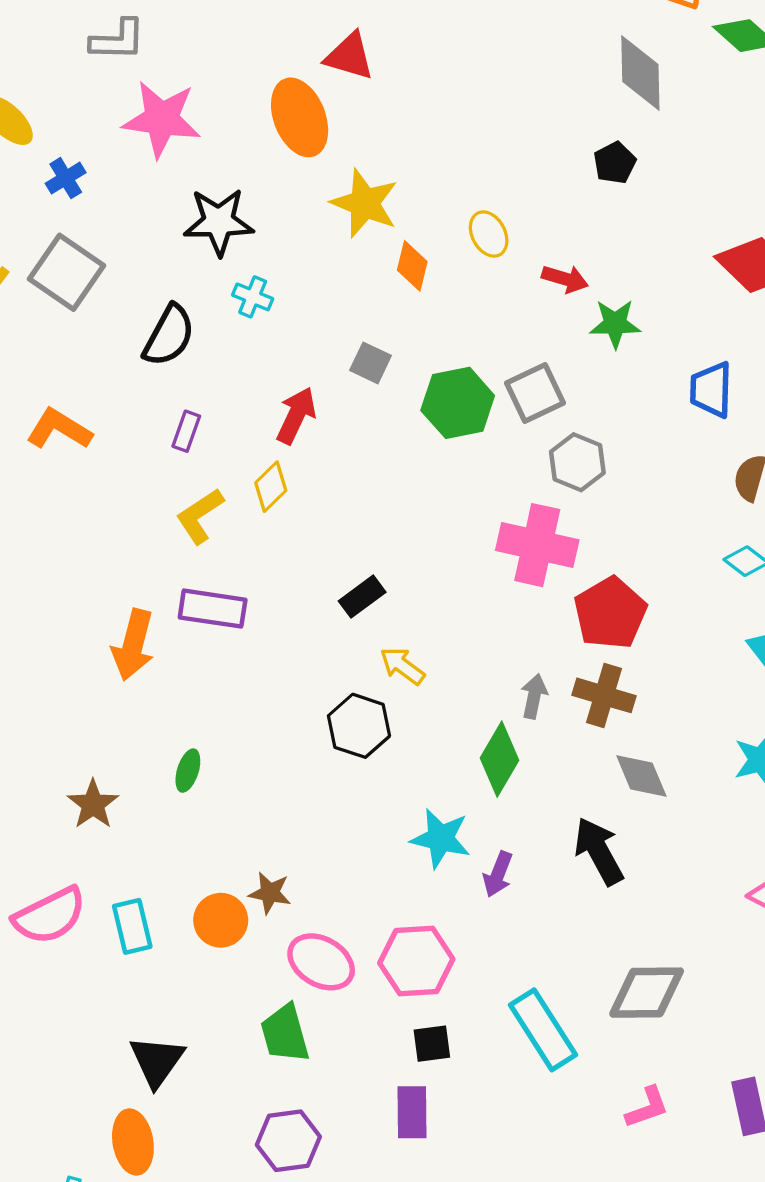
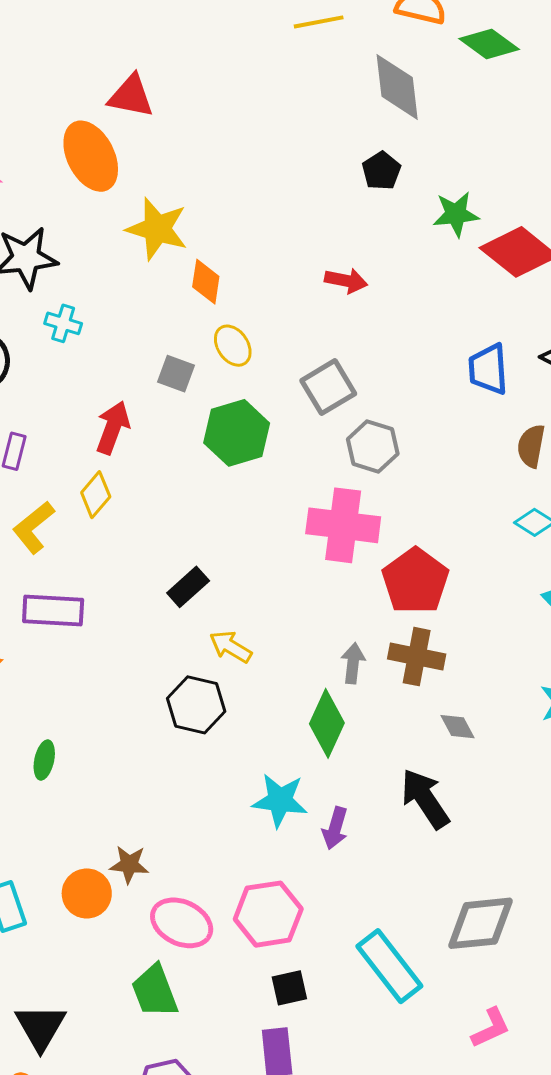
yellow ellipse: (489, 234) -> (233, 346), moved
green star: (615, 324) -> (456, 214), moved
green hexagon: (458, 403) -> (237, 433), moved
gray diamond: (641, 776) -> (458, 727), size x0.7

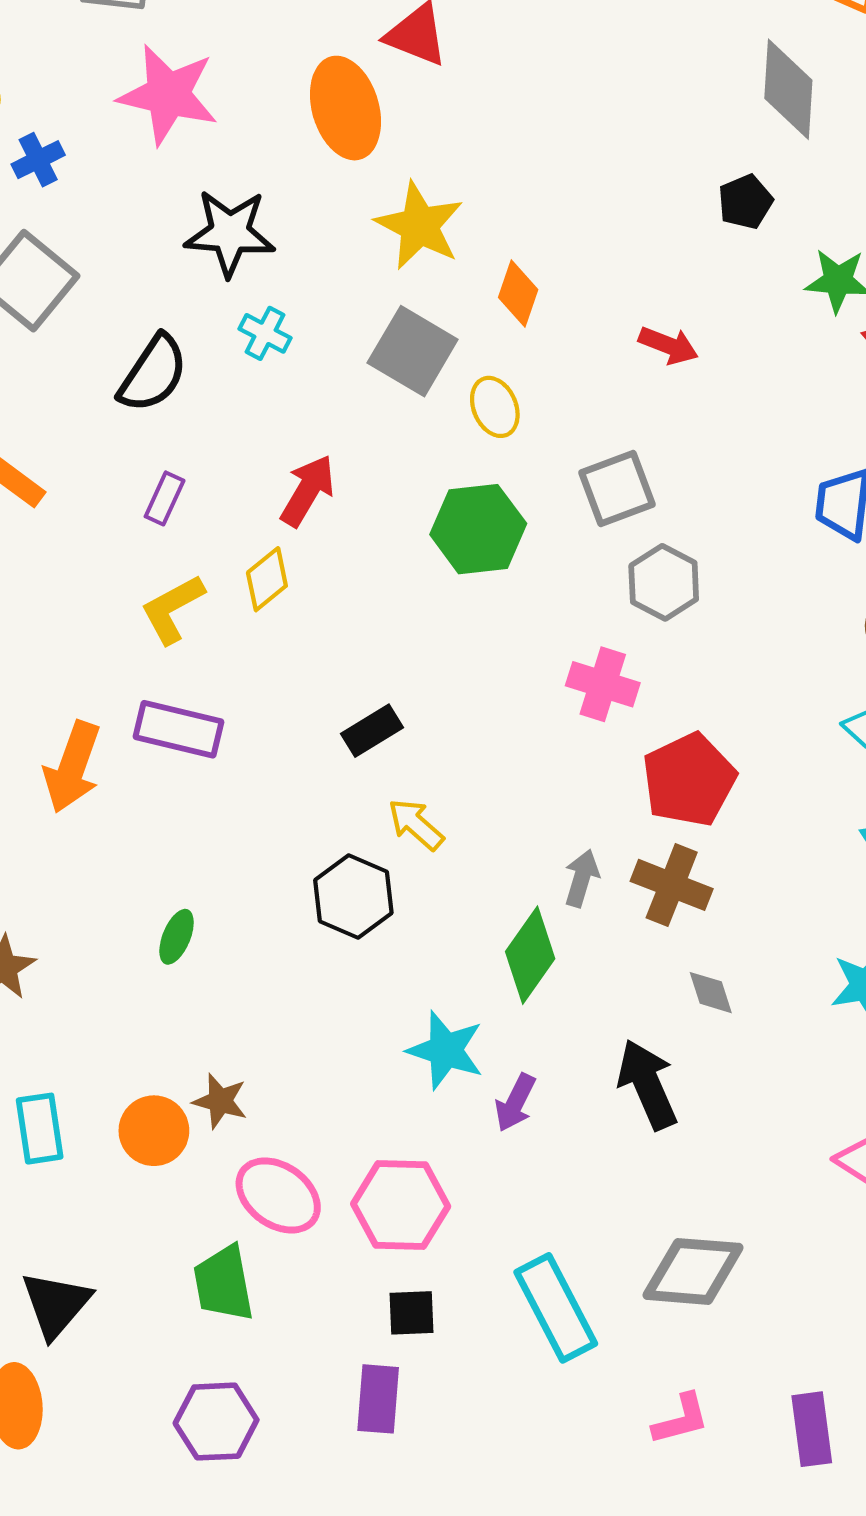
orange diamond: (206, 282) -> (518, 294), moved
gray square: (176, 374) -> (413, 351), moved, size x1.6
pink cross: (343, 525) -> (603, 684), size x0.7
green ellipse: (44, 760) -> (177, 937), moved

